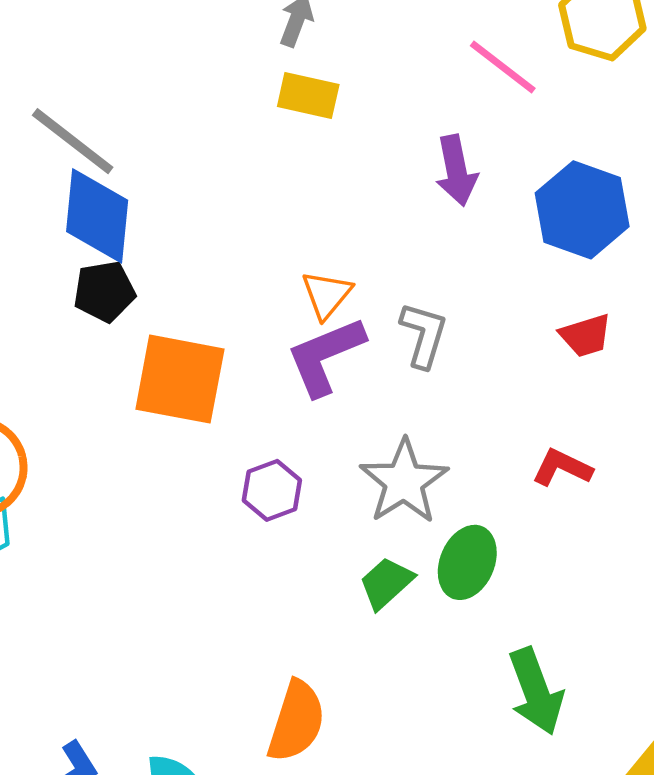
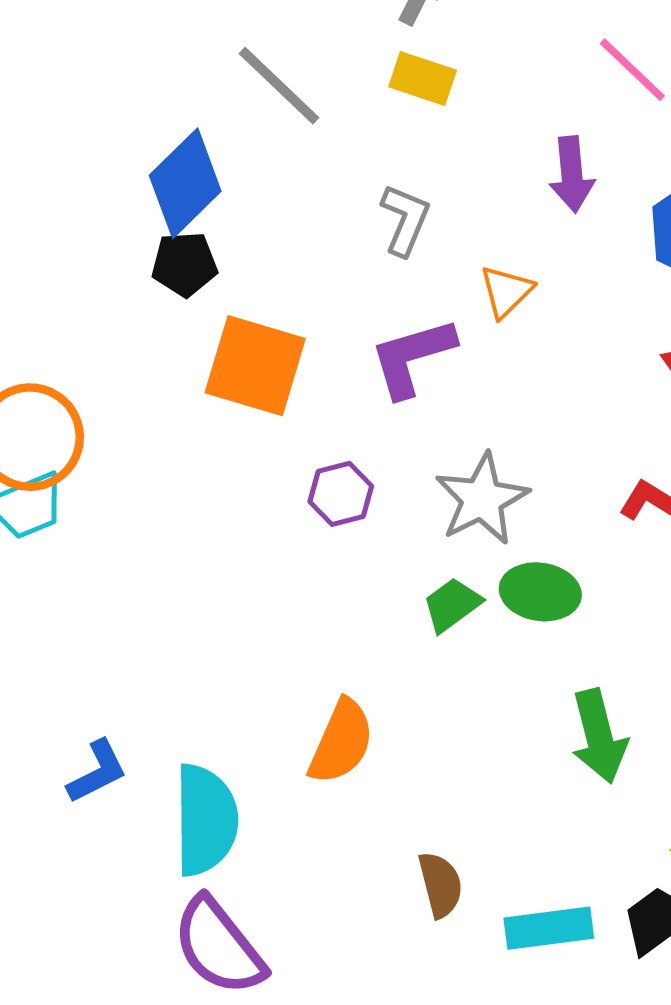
gray line: (73, 141) -> (279, 86), moved
blue diamond: (97, 216) -> (185, 183), turned 34
orange triangle: (327, 295) -> (506, 291), moved
gray L-shape: (424, 335) -> (405, 220), moved
green ellipse: (467, 562) -> (540, 592), turned 70

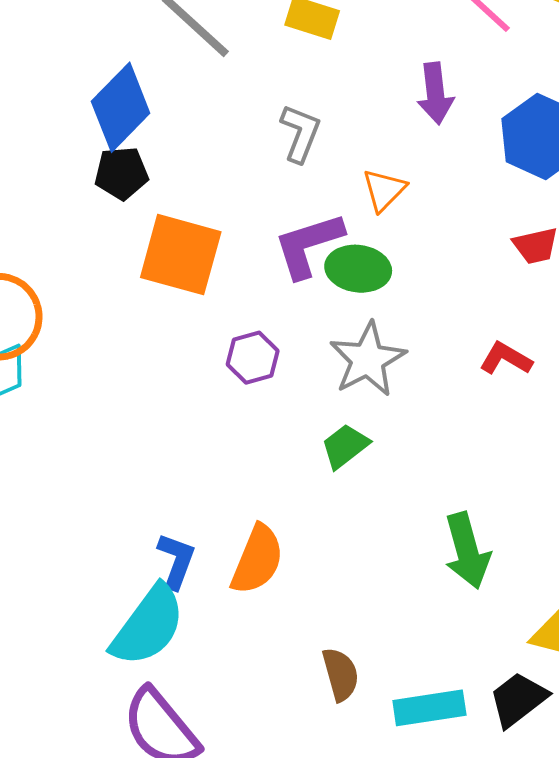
green ellipse: (540, 592) -> (358, 269), moved
blue L-shape: (97, 772) -> (176, 561), moved, turned -42
cyan semicircle: (206, 820) -> (148, 626), turned 38

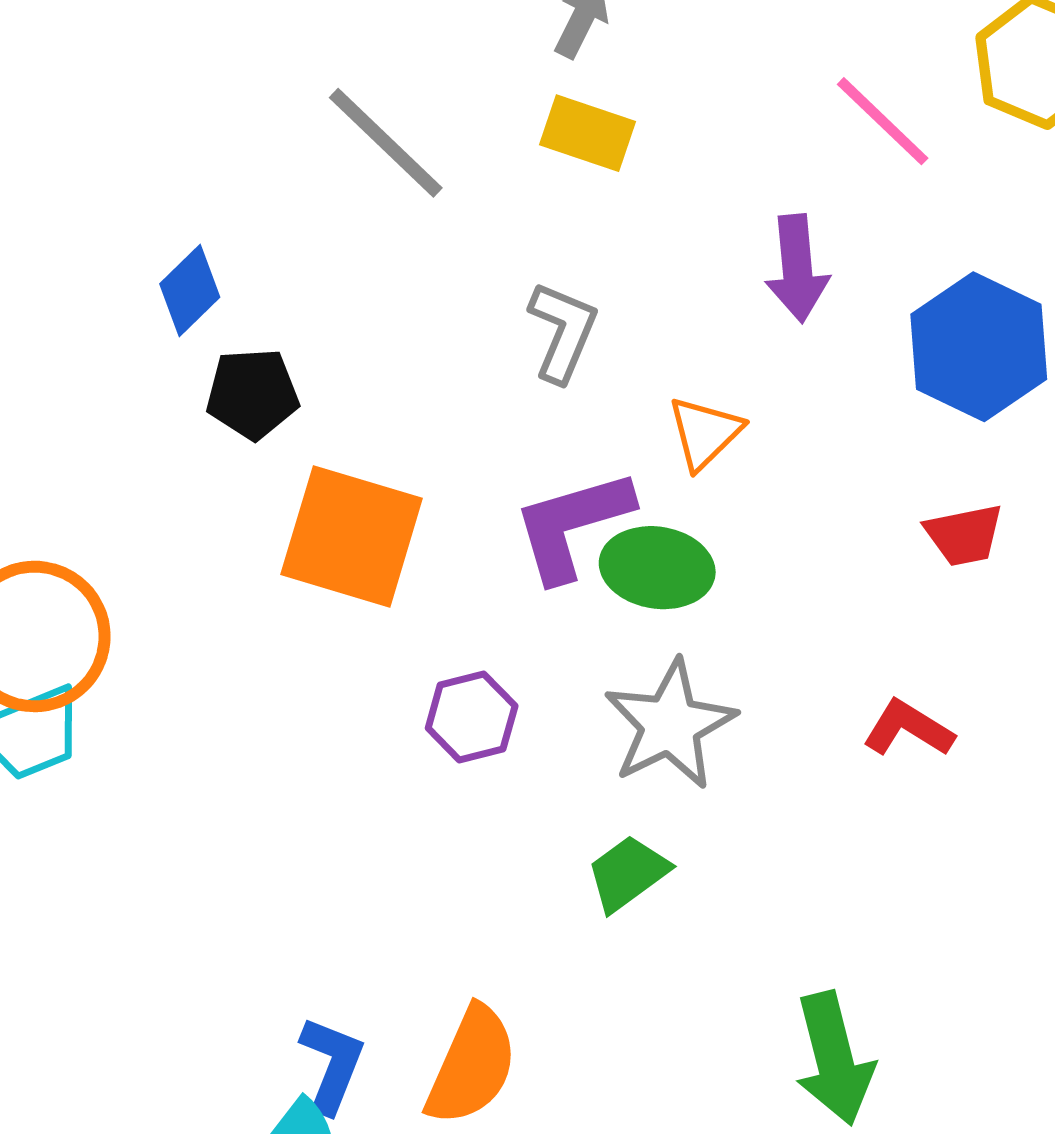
blue diamond: (121, 107) -> (190, 291), moved, size x0.6

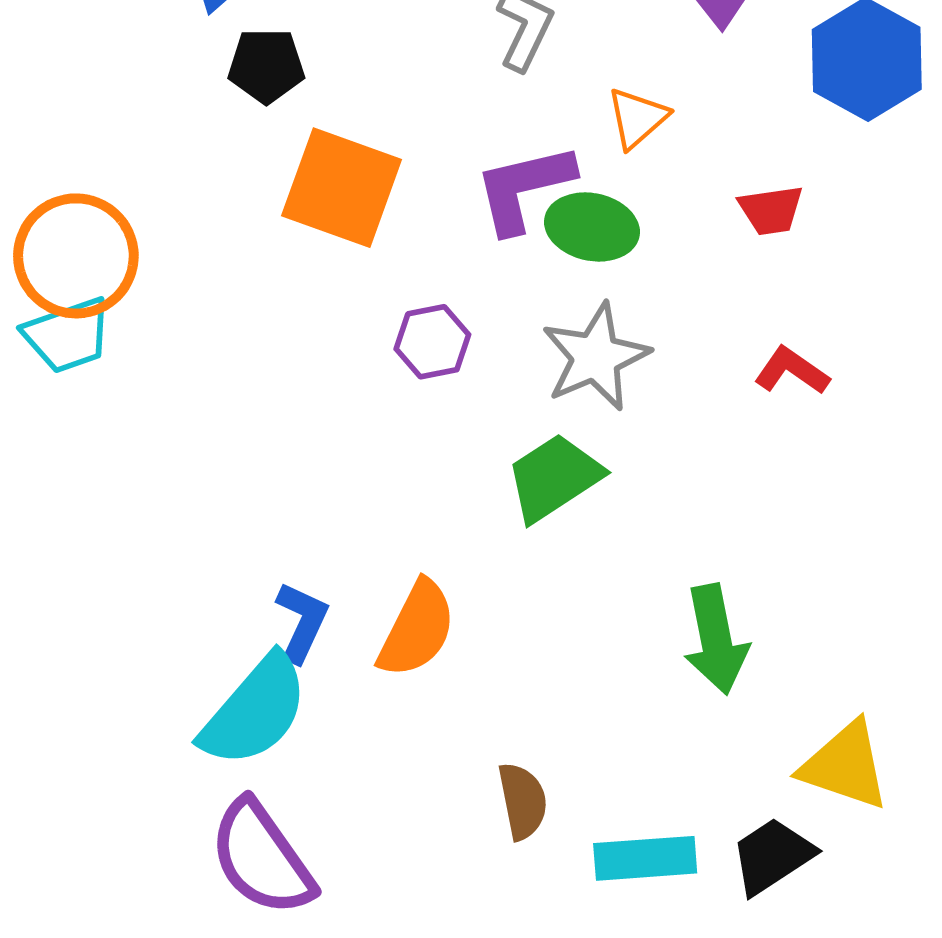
red trapezoid: (964, 535) -> (771, 210), moved
green trapezoid: (628, 873) -> (554, 477), size x1.4

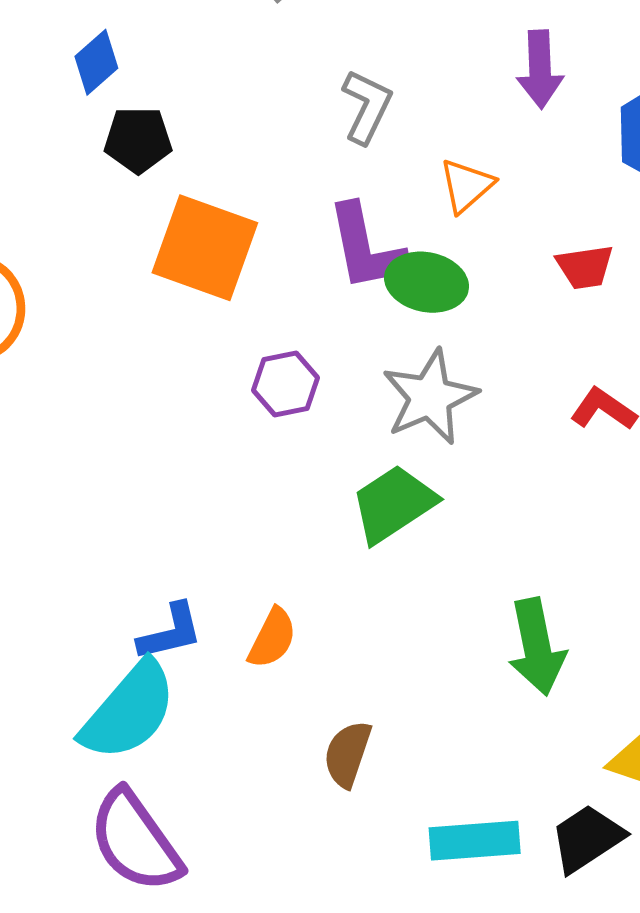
purple L-shape: (524, 188) -> (366, 248), turned -88
blue L-shape: (302, 622) -> (170, 632), turned 52
orange semicircle: (417, 629) -> (272, 638), size x0.7
brown semicircle: (523, 801) -> (348, 754), moved, turned -150

